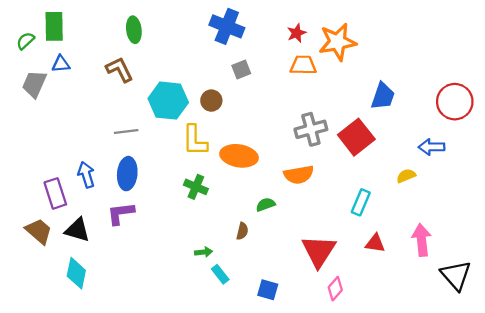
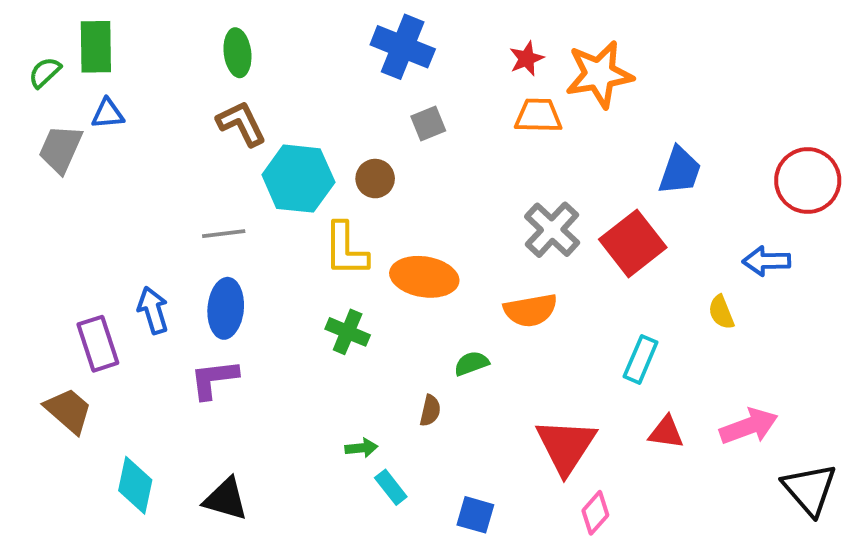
brown L-shape: (120, 70) -> (241, 123), moved
gray cross: (311, 129) -> (552, 230), turned -32
yellow semicircle: (406, 176) -> (721, 312), turned -90
black triangle: (77, 230) -> (226, 499), moved
pink arrow: (422, 240) -> (749, 426), turned 76

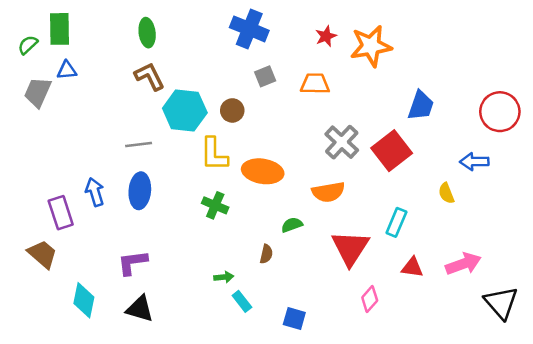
orange trapezoid: (538, 116) -> (315, 84), moved
purple L-shape: (214, 379) -> (132, 263), moved
red triangle: (566, 446) -> (350, 248), moved
pink diamond: (595, 513) -> (370, 299), moved

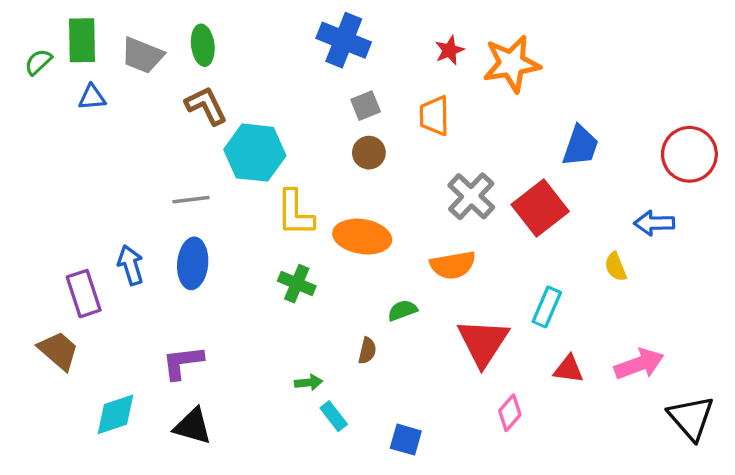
orange trapezoid: (315, 84) -> (434, 116), turned -92
gray trapezoid: (38, 92) -> (142, 55), moved, turned -92
brown circle: (232, 110) -> (369, 153), moved
cyan diamond: (84, 300) -> (116, 414), turned 60

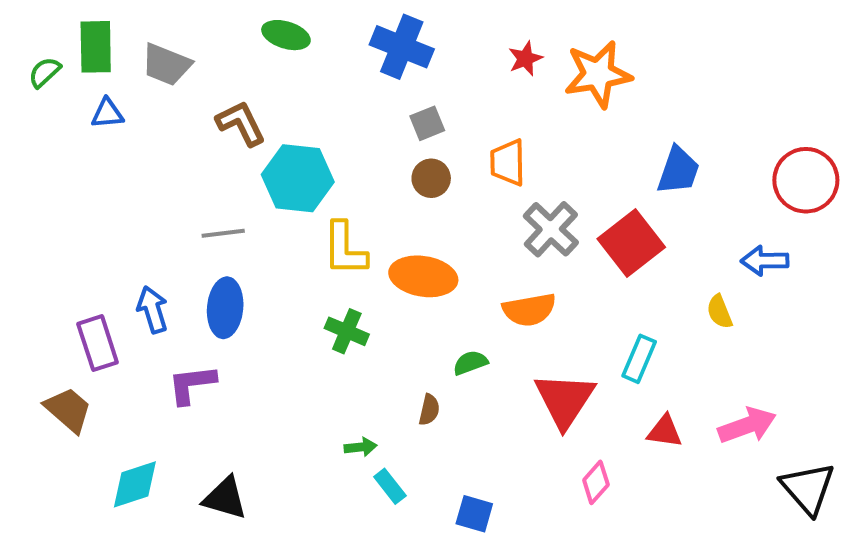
green ellipse: (203, 45) -> (286, 35), moved, turned -66
orange trapezoid: (434, 116) -> (508, 163), moved
purple L-shape: (183, 362) -> (192, 384), moved

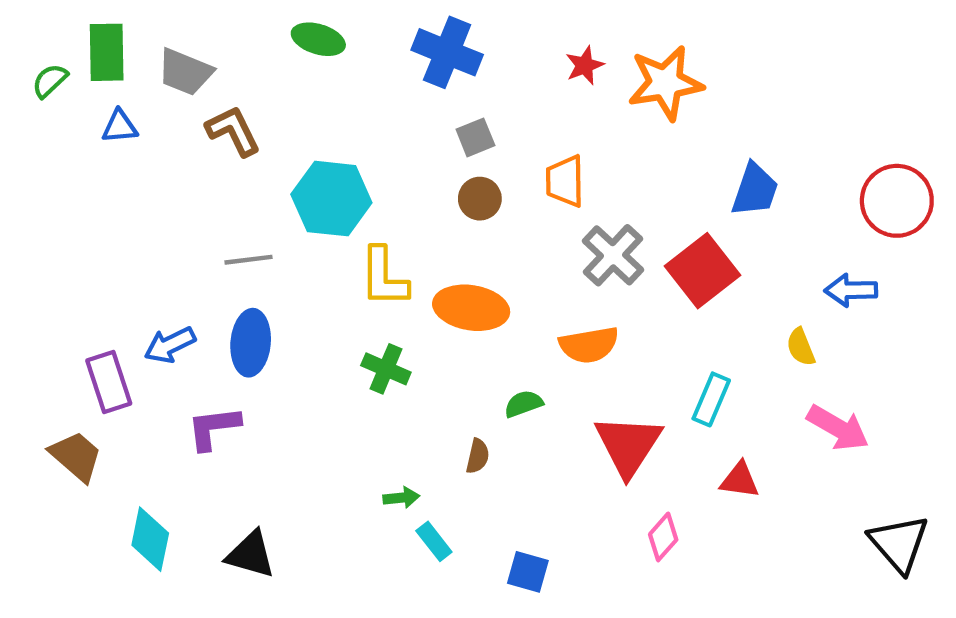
brown L-shape: (241, 123) -> (233, 131), moved
blue arrow: (153, 310) -> (170, 345), turned -99
pink arrow: (747, 425) -> (838, 428), moved, turned 50
cyan diamond: (135, 484) -> (150, 539), turned -60

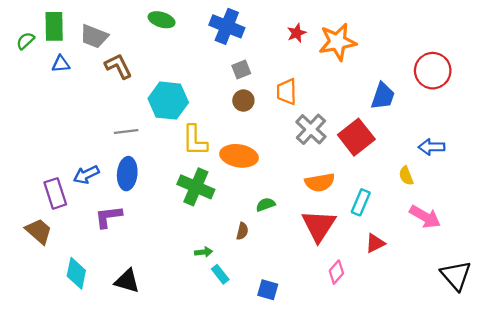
red circle: (897, 201) -> (433, 71), moved
orange semicircle: (589, 345) -> (320, 182), moved
green cross: (386, 369) -> (196, 187), size x1.5
red triangle: (740, 480) -> (375, 243), turned -35

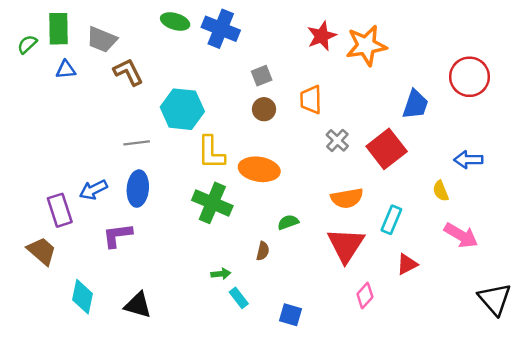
blue cross: (227, 26) -> (221, 29), moved
red star: (297, 33) -> (322, 36), size x1.4
gray cross: (311, 129) -> (337, 140), size x0.7

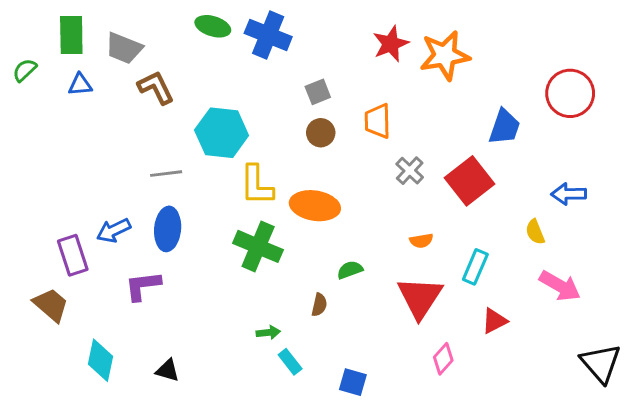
green semicircle: (27, 44) -> (25, 70), moved
orange semicircle: (347, 198) -> (421, 241), size x0.6
black triangle: (138, 305) -> (168, 370), size x0.7

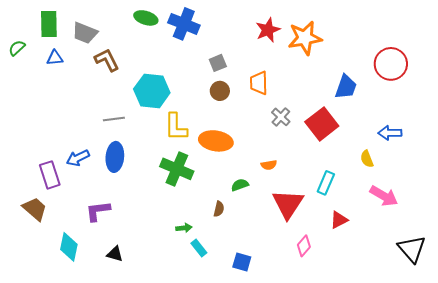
orange semicircle: (421, 241) -> (269, 165), moved
purple L-shape: (143, 286) -> (98, 211), moved

